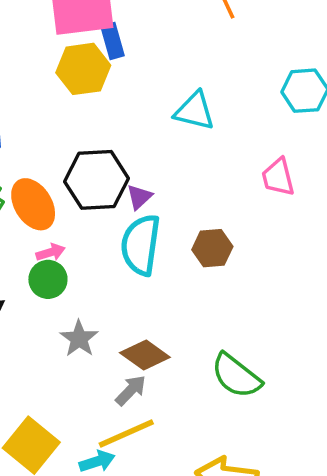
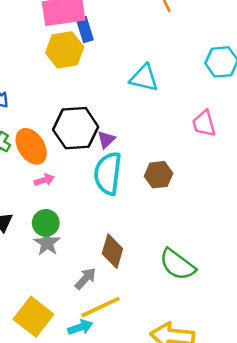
green circle: (48, 279) -> (46, 223), moved
gray star: (79, 339) -> (47, 243), moved
brown diamond: (145, 355) -> (112, 251), turned 72
gray arrow: (131, 390) -> (86, 279), moved

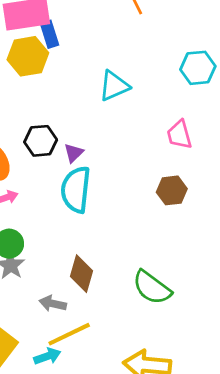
cyan triangle: (144, 78) -> (114, 86), turned -36
black hexagon: (76, 128) -> (41, 141), size x0.7
brown hexagon: (159, 175) -> (172, 190), moved
gray arrow: (86, 279) -> (53, 304), turned -120

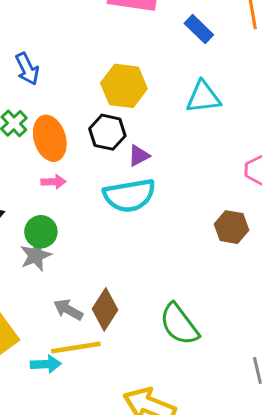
blue rectangle: (50, 34) -> (199, 29), moved, turned -45
yellow hexagon: (28, 56) -> (124, 86), moved
cyan semicircle: (76, 190) -> (129, 195), turned -123
brown diamond: (82, 274) -> (105, 309), moved

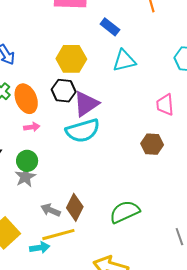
blue rectangle: (199, 29) -> (110, 27), moved
purple triangle: (139, 156) -> (86, 104), size x1.8
green semicircle: (179, 324) -> (125, 212), turned 108

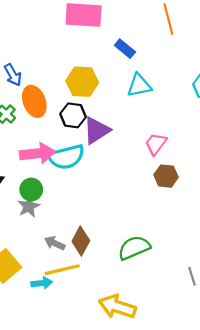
orange ellipse: (26, 99) -> (34, 101), moved
pink trapezoid: (165, 105) -> (156, 144), moved, turned 40
pink arrow: (32, 127) -> (37, 153), size x2.0
cyan semicircle: (83, 131) -> (66, 157), moved

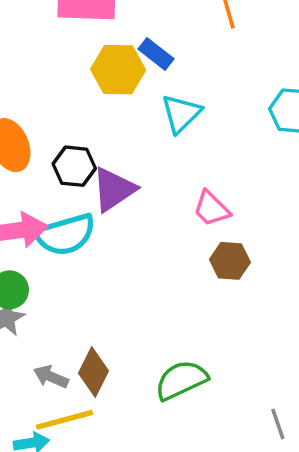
yellow hexagon: (82, 82) -> (118, 70), moved
cyan triangle: (139, 85) -> (181, 114), turned -32
pink trapezoid: (156, 144) -> (211, 209), turned -80

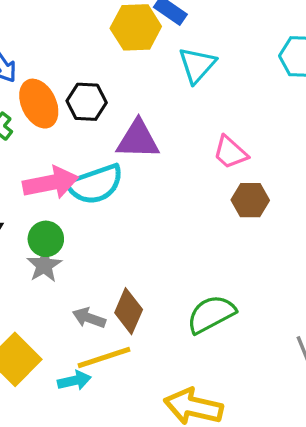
black hexagon: (74, 166) -> (87, 102), moved
purple triangle: (114, 189) -> (138, 140), turned 39

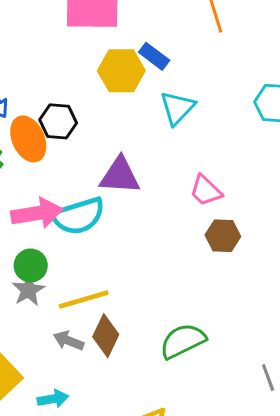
black hexagon: (87, 102) -> (58, 121), moved
yellow line: (104, 357) -> (84, 299), moved

